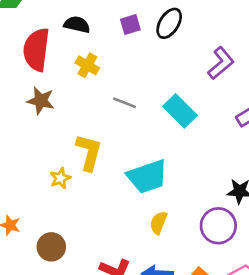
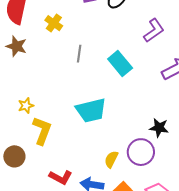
gray line: (125, 103) -> (79, 54), turned 72
yellow L-shape: (89, 152) -> (42, 131), moved
yellow semicircle: (158, 223) -> (111, 159), moved

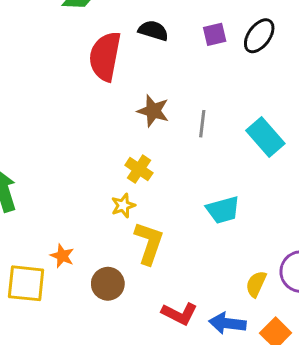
yellow cross: (54, 23) -> (139, 169), moved
brown star: (16, 46) -> (153, 111), moved
cyan trapezoid: (91, 110) -> (223, 210), size x0.7

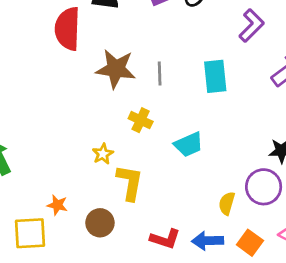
brown star: (153, 111) -> (116, 69), size x1.4
cyan rectangle: (265, 137) -> (215, 76), turned 44
yellow cross: (139, 169) -> (141, 120), moved

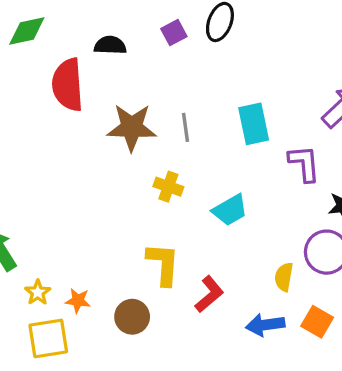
purple L-shape: (251, 25) -> (304, 163), moved, turned -44
yellow star: (103, 154) -> (38, 292), moved
red L-shape: (165, 239) -> (209, 294), moved, turned -52

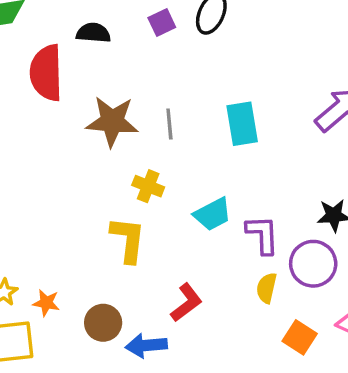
purple L-shape: (304, 163) -> (263, 235), moved
yellow L-shape: (163, 264) -> (128, 240), moved
blue arrow: (265, 325) -> (146, 345), moved

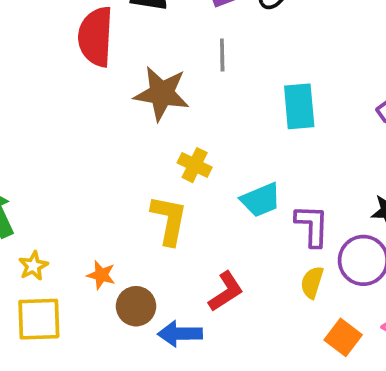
gray line: (169, 124) -> (222, 55), moved
orange star: (46, 303) -> (101, 275), moved

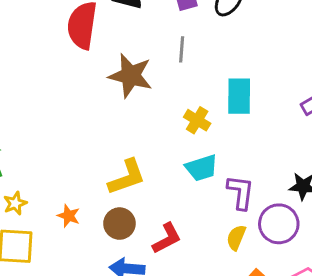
yellow cross: (195, 165) -> (197, 120), moved
yellow L-shape: (169, 220) -> (127, 177), turned 54
brown circle: (136, 306) -> (119, 224), moved

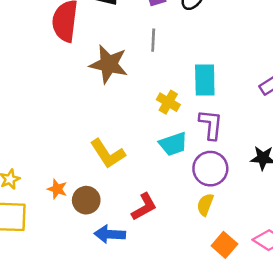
yellow L-shape: (127, 177) -> (108, 154), turned 78
purple L-shape: (240, 192) -> (211, 125), moved
brown circle: (119, 224) -> (86, 200), moved
purple circle: (279, 224) -> (210, 169), moved

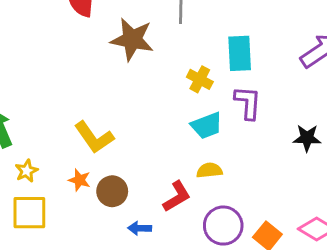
yellow L-shape: (108, 154) -> (94, 137), moved
purple circle: (210, 169) -> (223, 226), moved
yellow semicircle: (205, 205) -> (209, 170), moved, turned 65
blue arrow: (110, 234) -> (140, 228), size x0.7

